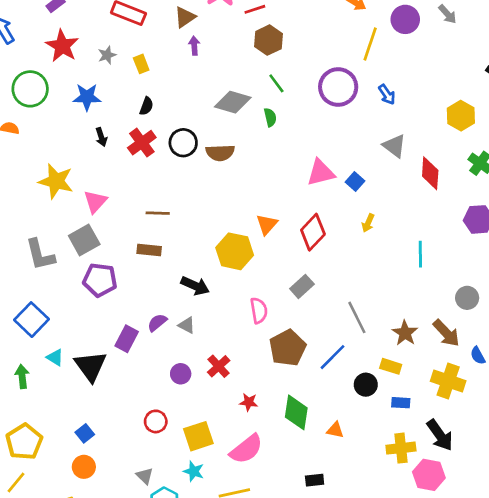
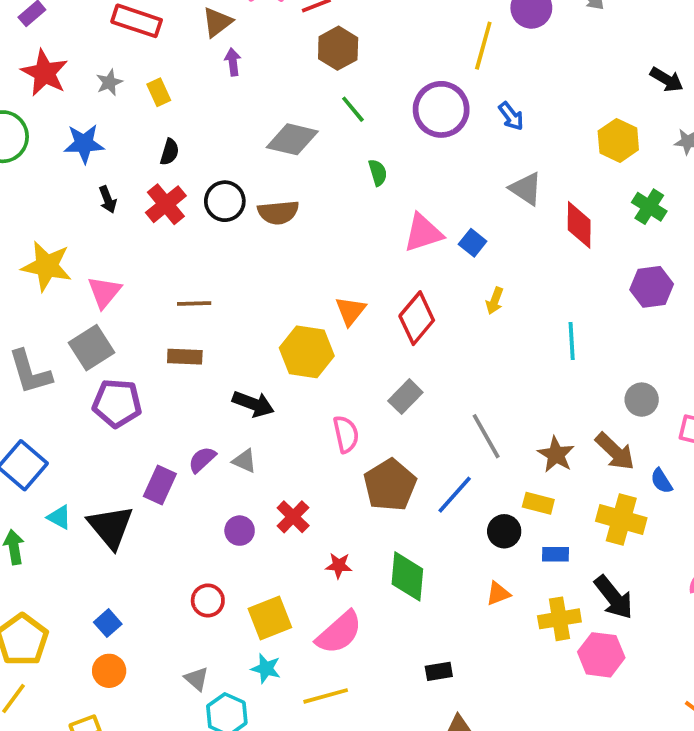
green semicircle: (270, 117) -> (378, 173), moved
orange triangle: (335, 430) -> (498, 594), moved, turned -30

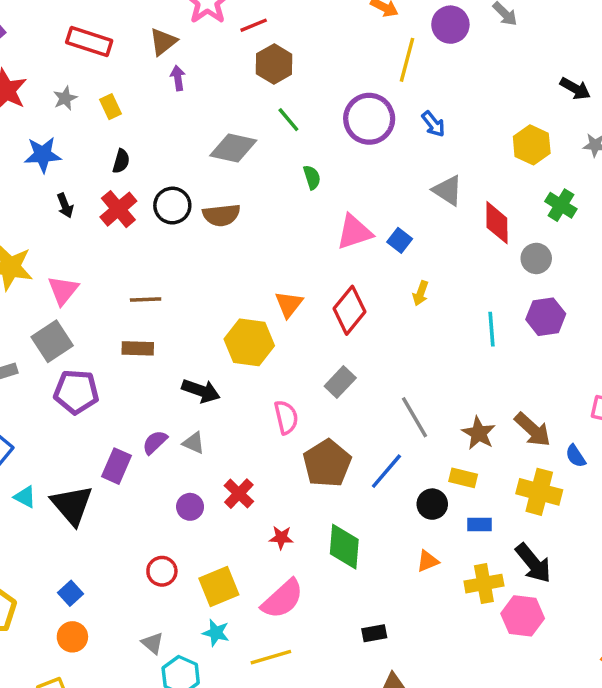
purple hexagon: (652, 287) -> (546, 317), moved
gray circle: (642, 400) -> (536, 258), moved

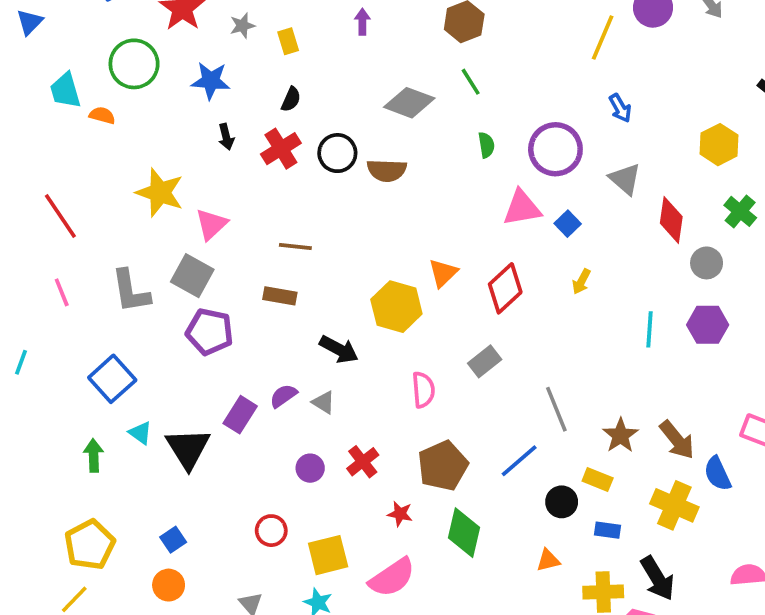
purple circle: (369, 119) -> (555, 149), moved
gray square: (52, 341) -> (192, 276), turned -36
blue semicircle: (576, 456) -> (717, 474), size x1.4
brown pentagon: (327, 463) -> (443, 466), moved

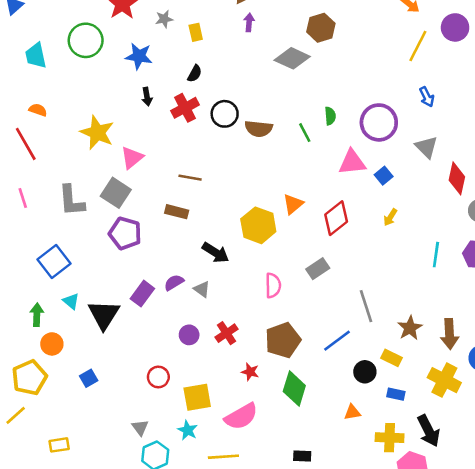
green line: (471, 82) -> (305, 133), moved
gray diamond: (409, 103) -> (292, 58), moved
orange semicircle: (102, 115) -> (38, 110), moved
brown arrow: (677, 440) -> (450, 334), turned 32
orange circle: (169, 585) -> (52, 344), moved

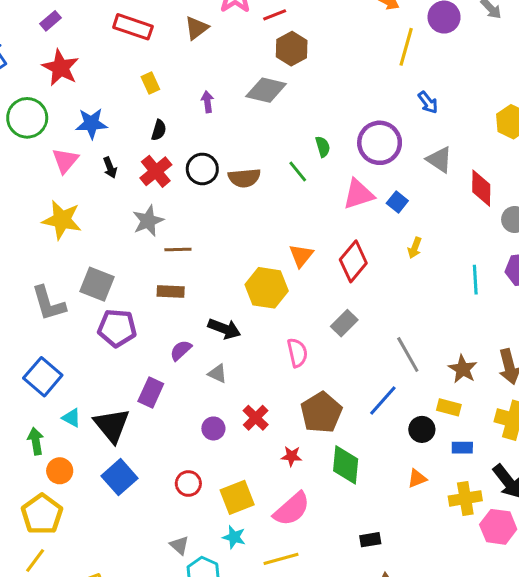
gray star: (164, 19) -> (148, 221), moved, size x1.5
purple arrow: (249, 22) -> (207, 102), moved
pink triangle: (132, 158) -> (65, 161), moved
purple semicircle: (174, 282) -> (181, 350), moved
blue square: (89, 378) -> (119, 477), moved, size x1.6

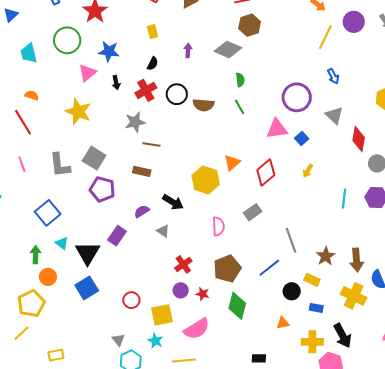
green semicircle: (323, 147) -> (240, 80), moved
purple circle: (213, 428) -> (181, 290), moved
black rectangle: (370, 540) -> (259, 358), moved

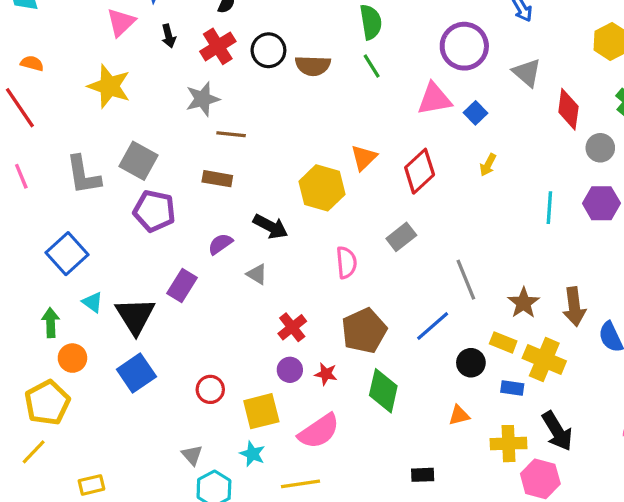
green semicircle: (240, 80) -> (371, 22), size x1.5
yellow cross: (354, 296) -> (544, 360), moved

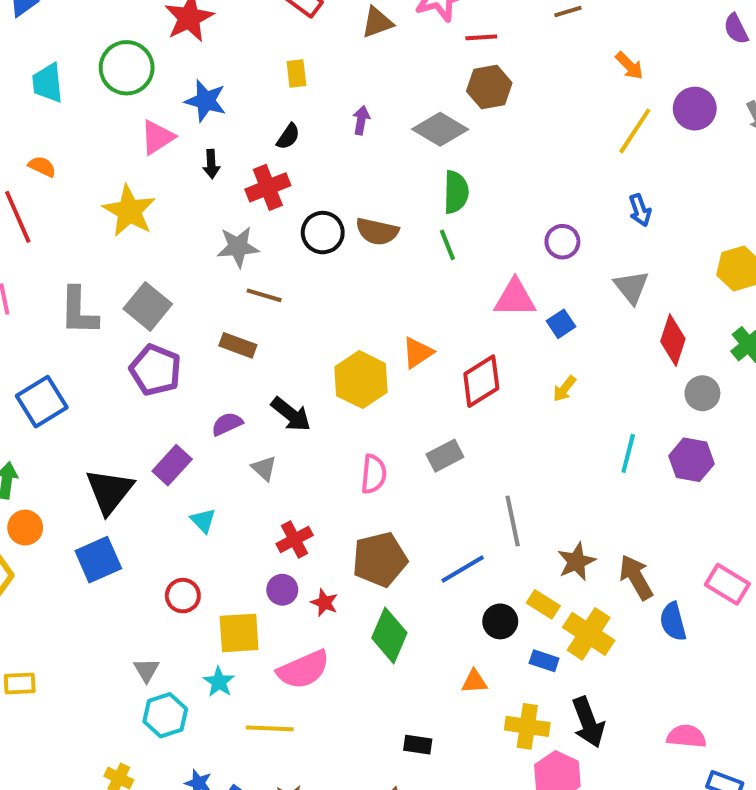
purple circle: (464, 46) -> (562, 242), size x0.6
black circle: (268, 50) -> (323, 233), moved
cyan triangle: (93, 302) -> (203, 521), moved
brown arrow: (574, 307) -> (636, 577), turned 147

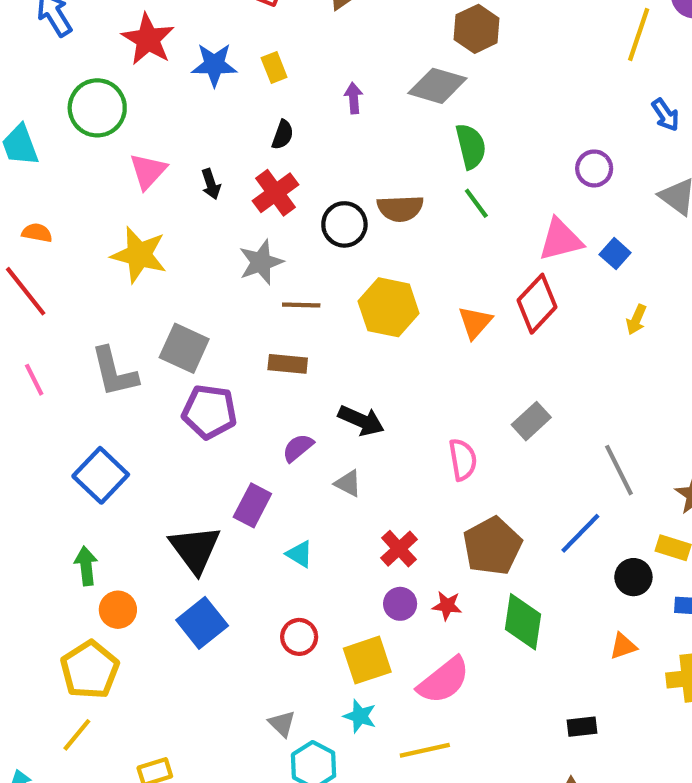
blue star: (206, 101) -> (214, 65), moved
yellow hexagon: (361, 380) -> (389, 307), moved
red diamond: (481, 381) -> (537, 304), moved

